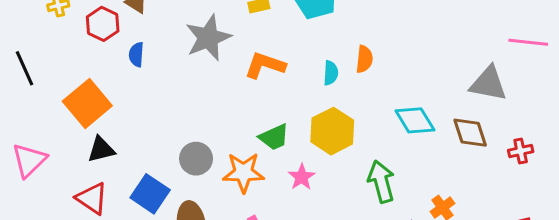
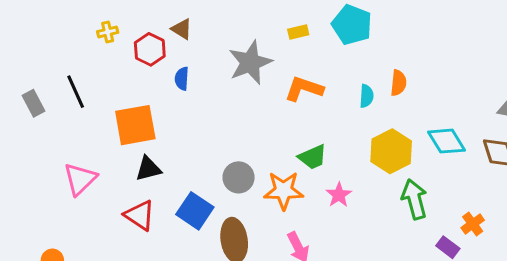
orange square: (87, 104) -> (135, 125), turned 30
yellow hexagon: (332, 131) -> (391, 151), moved

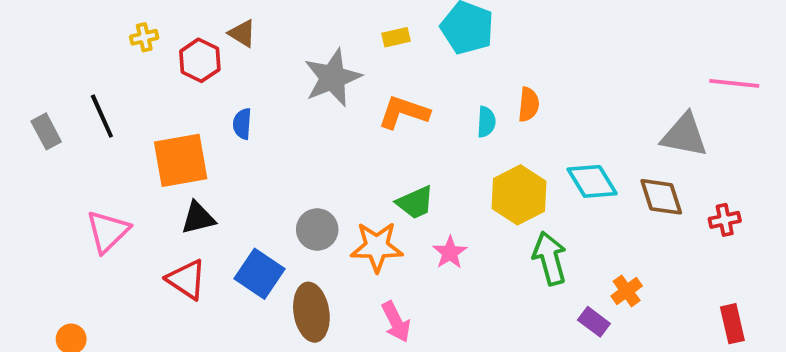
blue semicircle: (182, 79) -> (242, 124), moved

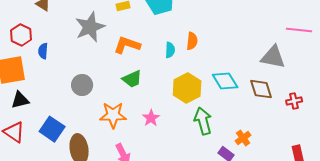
red hexagon: (200, 60) -> (21, 35), moved
green trapezoid: (415, 203) -> (132, 79), moved
gray circle: (317, 229) -> (82, 85), moved

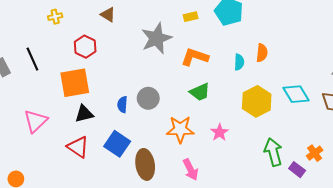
blue semicircle: (43, 51) -> (122, 105), moved
green arrow: (203, 121) -> (273, 152), moved

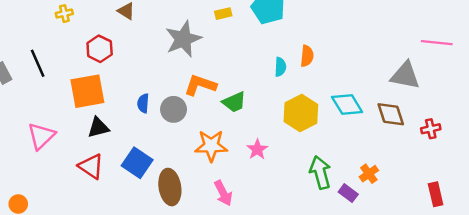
orange L-shape: (195, 57) -> (200, 85), moved
blue semicircle: (122, 105) -> (143, 103), moved

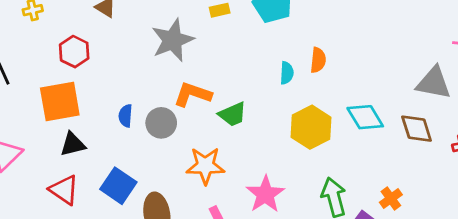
pink star: (257, 149) -> (265, 194), moved, size x1.5

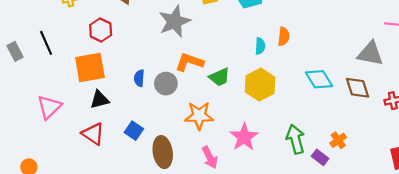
yellow hexagon: (311, 127) -> (260, 85), moved
blue square: (118, 186) -> (134, 131), size x0.7

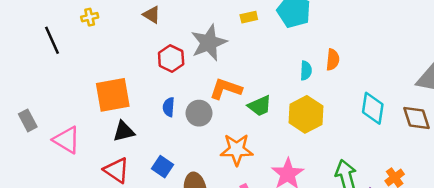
red hexagon: (101, 30) -> (171, 58), moved
black line: (46, 43) -> (52, 40), moved
gray rectangle: (15, 51) -> (28, 120), moved
cyan diamond: (319, 79) -> (373, 108), turned 40
pink triangle: (49, 107) -> (67, 140), turned -45

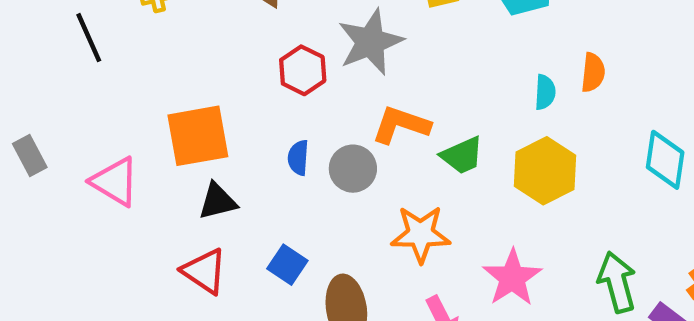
gray rectangle: (28, 120) -> (30, 155), moved
pink triangle: (67, 140) -> (115, 182), moved

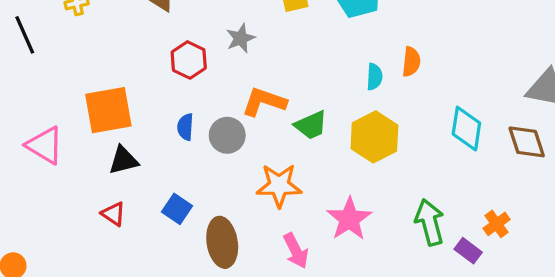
gray star: (370, 42) -> (241, 38), size x0.6
red triangle: (204, 271) -> (113, 214), size x0.7

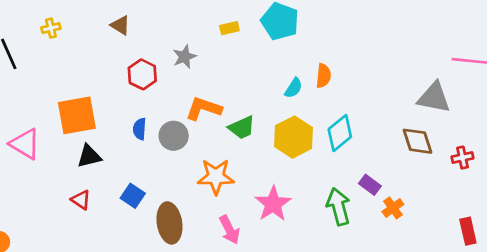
cyan semicircle: (374, 77) -> (293, 88), turned 30
cyan diamond: (466, 129) -> (340, 133), moved, turned 42
purple rectangle: (468, 251) -> (370, 185), moved

